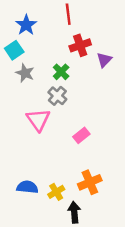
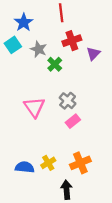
gray star: (25, 73) -> (39, 49), moved
gray cross: (57, 96) -> (68, 101), moved
yellow cross: (56, 192) -> (48, 163), moved

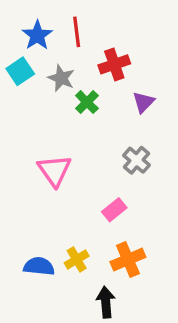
red line: (61, 13) -> (77, 32), moved
purple triangle: (93, 54) -> (143, 102), moved
gray cross: (68, 101) -> (137, 160), moved
pink rectangle: (73, 121) -> (114, 210), moved

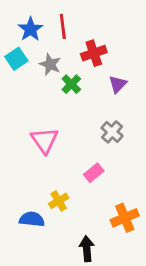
yellow cross: (77, 259) -> (59, 201), moved
orange cross: (128, 259) -> (125, 218), moved

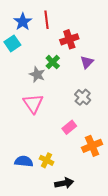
gray star: (50, 64) -> (37, 74), moved
yellow cross: (59, 201) -> (47, 160), moved, turned -32
orange cross: (125, 218) -> (92, 146), moved
black arrow: (87, 249) -> (64, 183), turned 84

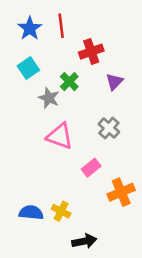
cyan square: (12, 43) -> (28, 68), moved
pink triangle: (33, 103) -> (60, 136), moved, turned -35

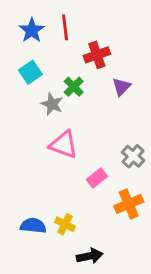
gray cross: (109, 128) -> (133, 156), moved

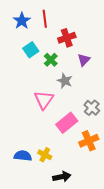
cyan square: (30, 72) -> (31, 50), moved
gray star: (52, 104) -> (65, 81), moved
pink triangle: (64, 145) -> (44, 100), turned 45
pink rectangle: (97, 178) -> (67, 123), size x1.5

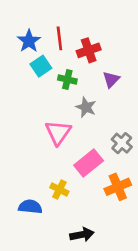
red line: (45, 19) -> (59, 38), moved
blue star: (22, 21) -> (29, 41), moved
green cross: (51, 60) -> (67, 79), turned -32
yellow cross: (45, 155) -> (59, 189), moved

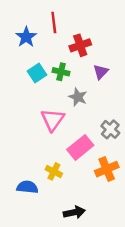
red line: (59, 38) -> (54, 23), moved
cyan square: (41, 66) -> (37, 73), moved

